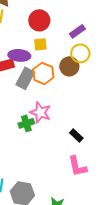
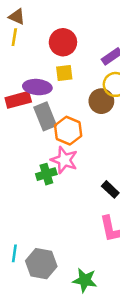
orange hexagon: (43, 73) -> (68, 131), moved
gray rectangle: (25, 78) -> (45, 116), turned -50

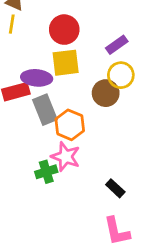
yellow square: (64, 73) -> (66, 63), size x1.5

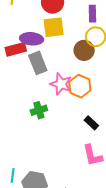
purple rectangle: (117, 45) -> (92, 14), turned -56
orange hexagon: (70, 125) -> (80, 86), moved
pink star: (66, 157) -> (61, 84), moved

